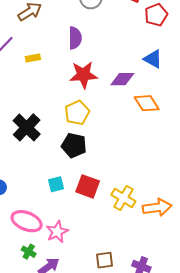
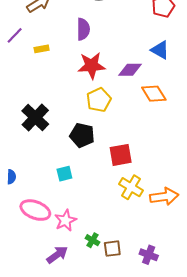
yellow pentagon: (77, 113) -> (99, 100), moved
red square: (88, 186) -> (121, 155), moved, turned -30
green cross: (29, 252) -> (93, 240), moved

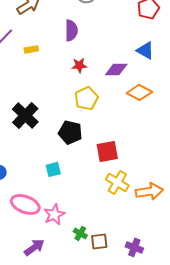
red star: (91, 66) -> (79, 65), size x0.6
orange diamond: (154, 94) -> (139, 92), turned -30
purple arrow: (57, 255) -> (34, 247), moved

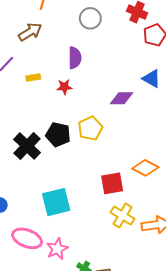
red star: (79, 65) -> (64, 87), moved
orange diamond: (139, 92) -> (145, 168), moved
black pentagon: (70, 132) -> (58, 135), moved
cyan square: (53, 169) -> (56, 202), size x1.8

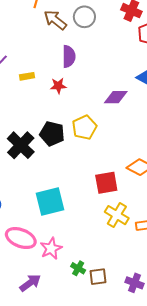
brown arrow: (30, 32) -> (55, 20), moved, turned -110

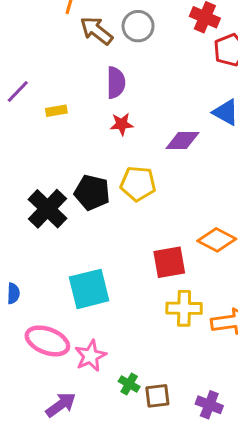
red star: (58, 86) -> (122, 124), moved
yellow pentagon: (84, 127) -> (138, 184), turned 30
yellow cross: (117, 215) -> (184, 308), turned -30

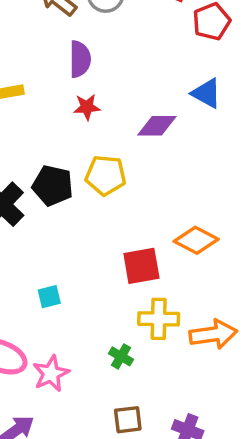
cyan square: (89, 289) -> (49, 297), size x0.5
green cross: (129, 384) -> (121, 356), moved

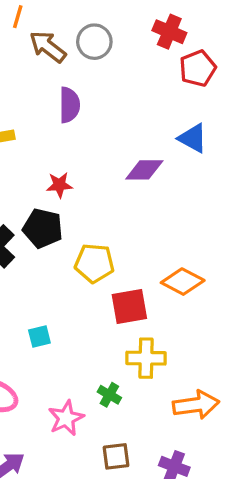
red star: (87, 107) -> (59, 185), moved
yellow pentagon: (106, 175) -> (94, 263), moved
orange arrow: (213, 334) -> (196, 405), moved
pink star: (51, 374) -> (66, 418), moved

